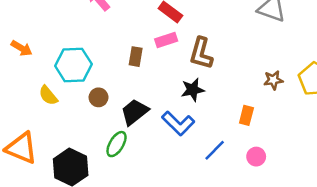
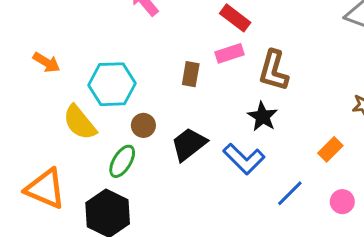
black star: (193, 90) -> (263, 117), turned -30
yellow semicircle: (48, 95) -> (80, 122), size x1.4
orange rectangle: (246, 115) -> (330, 149), turned 30
green ellipse: (117, 144) -> (122, 161), moved

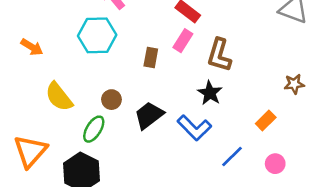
pink rectangle: (230, 53) -> (183, 41), turned -40
cyan hexagon: (112, 84) -> (97, 35), moved
orange triangle: (45, 189) -> (30, 151), turned 48

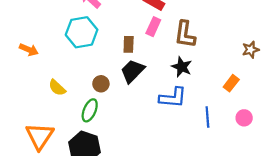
yellow semicircle: (59, 97) -> (57, 88), size x0.7
black trapezoid: (149, 115) -> (132, 71), moved
blue L-shape: (194, 128) -> (173, 98), turned -32
blue line: (232, 156) -> (207, 117), turned -42

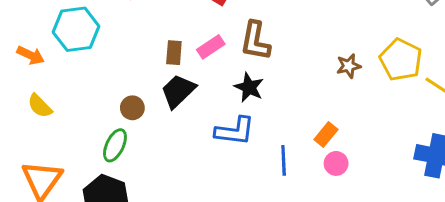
pink rectangle: (153, 27) -> (211, 47), moved, turned 30
cyan hexagon: (82, 32) -> (76, 29), moved
orange rectangle: (231, 83) -> (326, 134), moved
yellow semicircle: (57, 88) -> (40, 106), moved

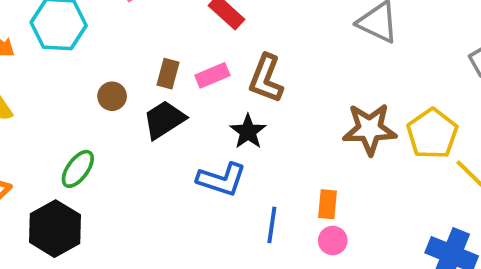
brown star: (349, 66) -> (370, 129), size x1.8
brown circle: (132, 108) -> (112, 96), moved
orange rectangle: (326, 134) -> (327, 204), turned -45

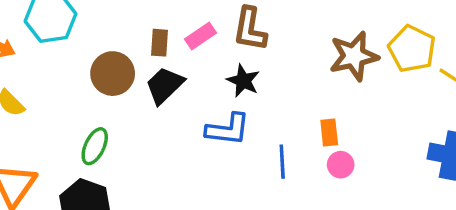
brown circle: (112, 96) -> (113, 74), size x1.6

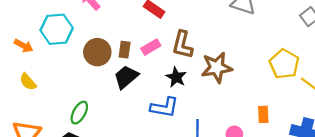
brown star: (354, 56) -> (217, 67), moved
brown circle: (113, 74) -> (97, 52), moved
orange rectangle: (329, 132) -> (263, 114), moved

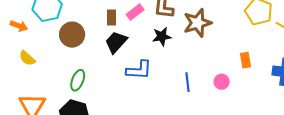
brown circle: (97, 52) -> (72, 35), moved
black star: (176, 77) -> (162, 37), turned -30
blue L-shape: (164, 107) -> (139, 70), moved

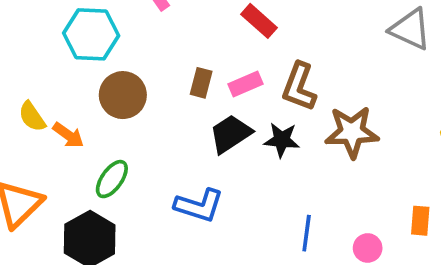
orange arrow: (19, 26) -> (68, 135), moved
black trapezoid: (116, 42) -> (230, 134), moved
blue L-shape: (139, 70) -> (199, 205), moved

